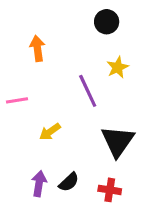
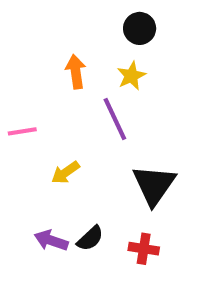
orange arrow: (37, 48) -> (76, 72), moved
yellow star: (118, 67) -> (131, 76), moved
purple arrow: (39, 184) -> (51, 240), turned -80

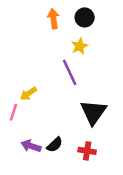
orange arrow: (76, 72) -> (53, 19), moved
pink line: (22, 131) -> (13, 112), moved, turned -63
yellow arrow: (65, 173) -> (28, 94), moved

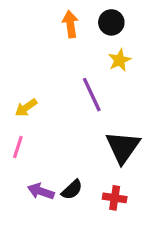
yellow star: (80, 46) -> (120, 60), moved
yellow arrow: (28, 94) -> (26, 108), moved

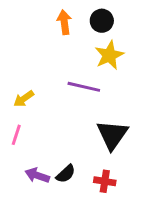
yellow star: (120, 60) -> (109, 55), size x1.4
purple line: (92, 95) -> (84, 87), turned -52

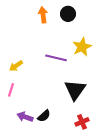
yellow star: (109, 55) -> (82, 47), moved
red cross: (105, 181) -> (82, 122), moved, turned -32

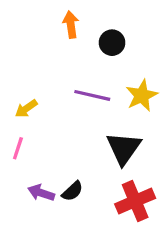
black circle: (68, 14) -> (112, 43), moved
yellow star: (82, 47) -> (142, 95), moved
red cross: (82, 122) -> (135, 201), size x1.6

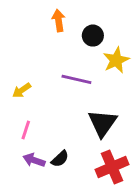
yellow star: (142, 95) -> (116, 60), moved
pink line: (18, 148) -> (26, 130), moved

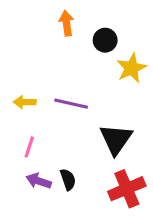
purple line: (76, 79) -> (71, 104), moved
yellow arrow: (22, 90) -> (25, 102), turned 36
black semicircle: (60, 159) -> (68, 179), turned -66

